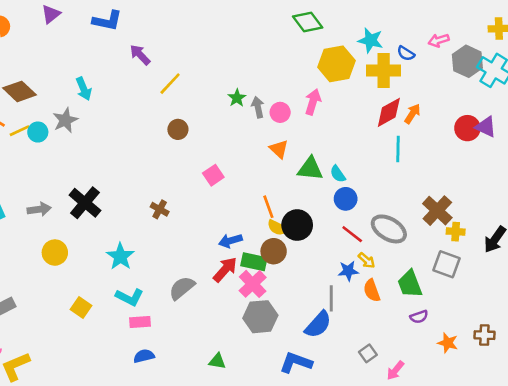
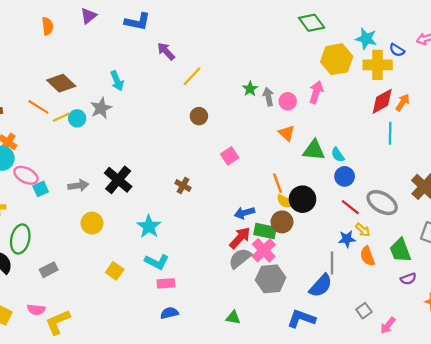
gray semicircle: (182, 288) -> (240, 258), moved

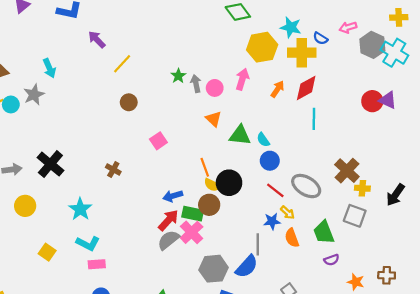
orange arrow: (403, 102) -> (278, 89), moved
gray hexagon: (271, 279) -> (214, 269), moved

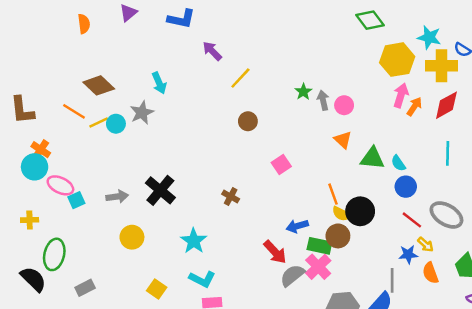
pink arrow: (242, 79) -> (401, 95), moved
cyan line: (314, 119) -> (448, 153), moved
red arrow: (168, 220) -> (275, 252), moved, turned 95

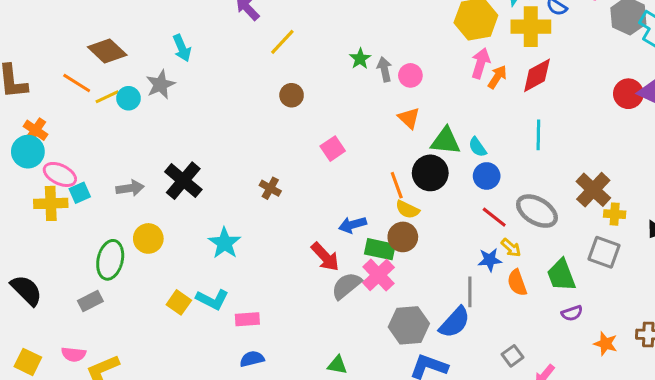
black circle: (360, 211) -> (430, 173), moved
yellow cross: (30, 220) -> (51, 203), moved, size x1.5
green ellipse: (54, 254) -> (110, 260), moved
cyan L-shape: (202, 279) -> (212, 299), moved

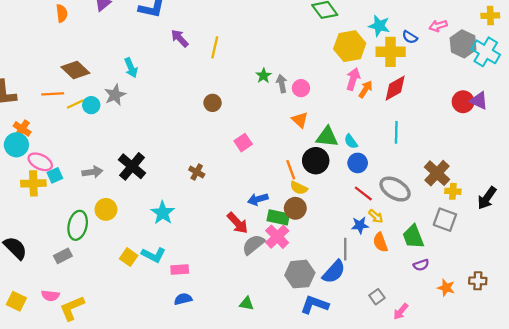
yellow line: (282, 42) -> (215, 47), moved, turned -30
orange line: (77, 83) -> (53, 94), turned -35

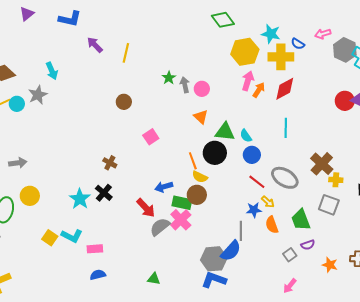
black cross: (132, 166) -> (104, 193), moved, size x0.7
gray hexagon: (300, 274) -> (214, 259), moved
gray square: (377, 297) -> (290, 255), moved

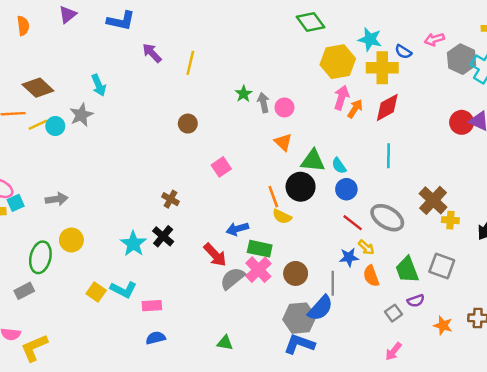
brown circle: (197, 195) -> (296, 273), moved
gray square: (329, 205) -> (442, 266), moved

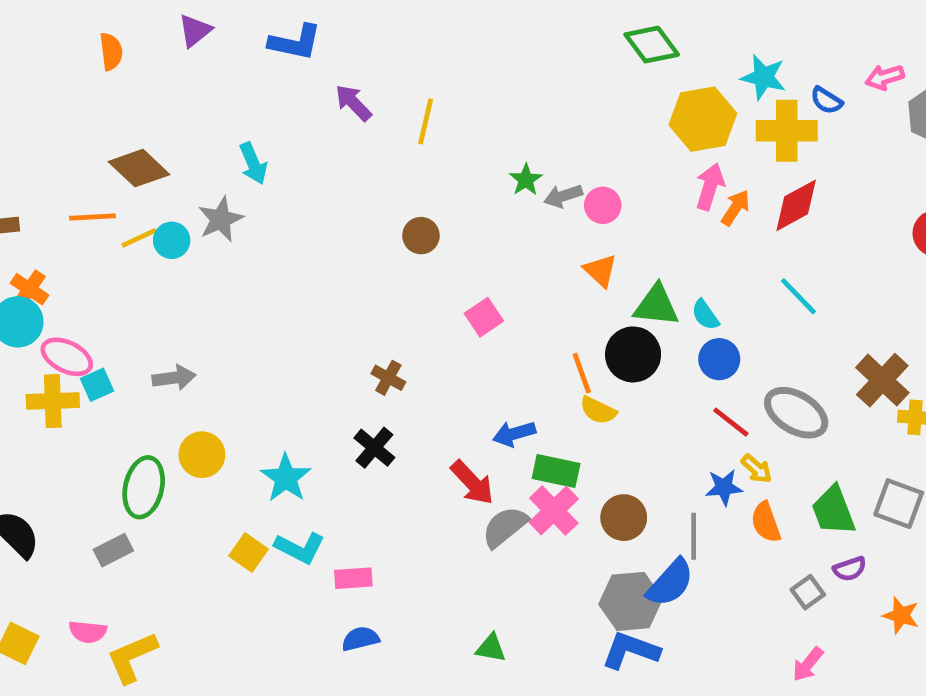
gray arrow: (263, 102) -> (563, 196), turned -96
cyan line: (389, 156) -> (798, 296), turned -45
cyan star: (133, 244) -> (286, 478), moved

